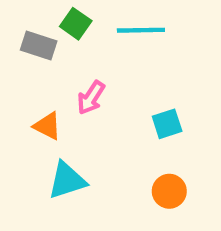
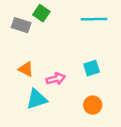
cyan line: (141, 30) -> (94, 19), moved
pink arrow: (91, 98) -> (56, 79), moved, turned -138

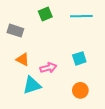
green square: (41, 13) -> (45, 14), moved, turned 32
gray rectangle: (21, 25) -> (15, 31), moved

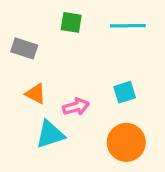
green square: (45, 14) -> (71, 22), turned 32
orange circle: (80, 90) -> (126, 142), size x1.5

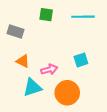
orange circle: (126, 142) -> (67, 93), moved

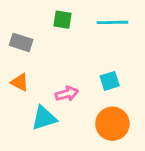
orange triangle: (23, 61) -> (20, 82), moved
orange circle: (67, 93) -> (112, 124), moved

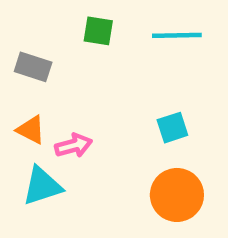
pink arrow: (67, 94) -> (74, 146), moved
cyan triangle: (44, 118) -> (42, 186), moved

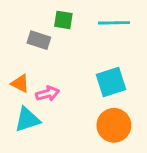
gray rectangle: (33, 67) -> (39, 40), moved
cyan square: (172, 128) -> (111, 82), size x1.5

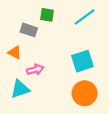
cyan line: (114, 23) -> (85, 17), turned -35
orange triangle: (20, 83) -> (15, 52), moved

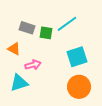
green square: (47, 15) -> (46, 33), moved
cyan line: (85, 17) -> (67, 24), moved

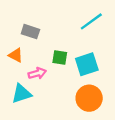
cyan line: (67, 24) -> (91, 21), moved
green square: (46, 33) -> (60, 58), moved

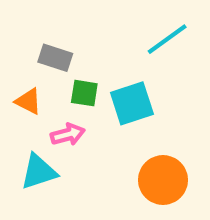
green square: (60, 58) -> (84, 93), moved
cyan square: (87, 64) -> (132, 103), moved

